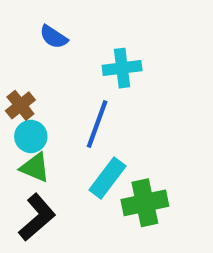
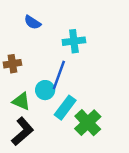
brown cross: (20, 105) -> (12, 64), turned 30
cyan circle: (31, 136) -> (45, 90), moved
green cross: (145, 203) -> (88, 123), turned -32

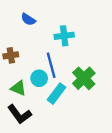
blue line: (59, 75) -> (51, 65), turned -35
green cross: (88, 123) -> (84, 78), moved
black L-shape: (22, 131) -> (19, 114), turned 95

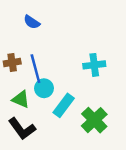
cyan cross: (64, 36) -> (94, 65), moved
blue line: (51, 65) -> (35, 69), moved
green cross: (84, 78) -> (94, 120), moved

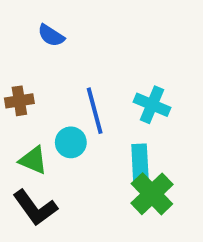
cyan cross: (94, 65) -> (152, 105), turned 30
blue line: (35, 69) -> (95, 111), moved
cyan rectangle: (64, 105) -> (140, 164), moved, turned -40

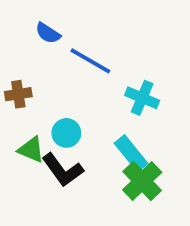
blue line: (95, 111) -> (90, 61), moved, turned -45
cyan rectangle: (140, 164) -> (131, 153), turned -36
black L-shape: (35, 208) -> (63, 170), moved

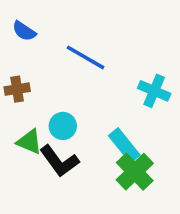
blue semicircle: (48, 33) -> (24, 31), moved
cyan cross: (142, 98) -> (154, 91), moved

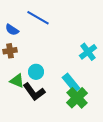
blue semicircle: (24, 31) -> (12, 30), moved
blue line: (86, 57) -> (38, 18), moved
cyan cross: (154, 91) -> (88, 52), turned 30

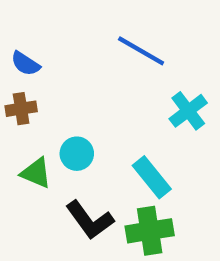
blue line: (38, 18) -> (141, 51), moved
black L-shape: (34, 92) -> (90, 220), moved
green cross: (77, 98) -> (150, 231), moved, turned 35

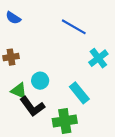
blue semicircle: (25, 64) -> (13, 18), moved
black L-shape: (90, 220) -> (32, 106), moved
green cross: (150, 231) -> (65, 121), moved

